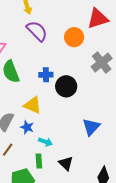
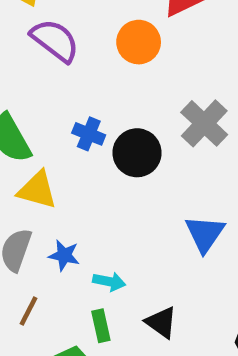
gray cross: (102, 63) -> (204, 123), moved
blue cross: (46, 75) -> (89, 134), turned 32
yellow triangle: (33, 105) -> (37, 190), moved

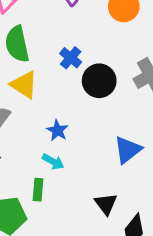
blue star: (64, 255) -> (57, 130), moved
black triangle: (161, 322) -> (106, 204), moved

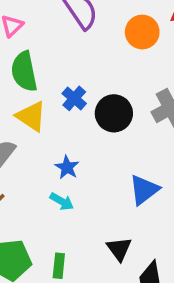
blue cross: (71, 58) -> (74, 98), moved
green rectangle: (38, 190) -> (59, 266), moved

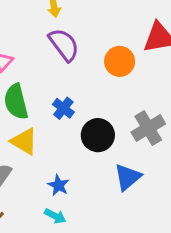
blue cross: (74, 98) -> (63, 108), moved
blue triangle: (144, 190) -> (128, 177), moved

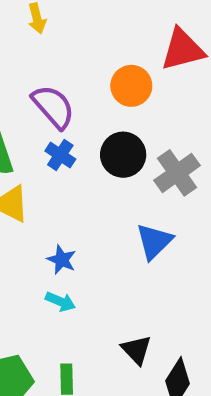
purple semicircle: (64, 45) -> (53, 107), moved
black circle: (98, 135) -> (123, 155), moved

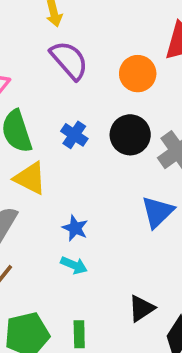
purple semicircle: (53, 107) -> (69, 60), moved
black triangle: (137, 350) -> (141, 308), turned 40

